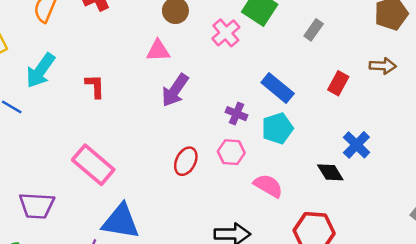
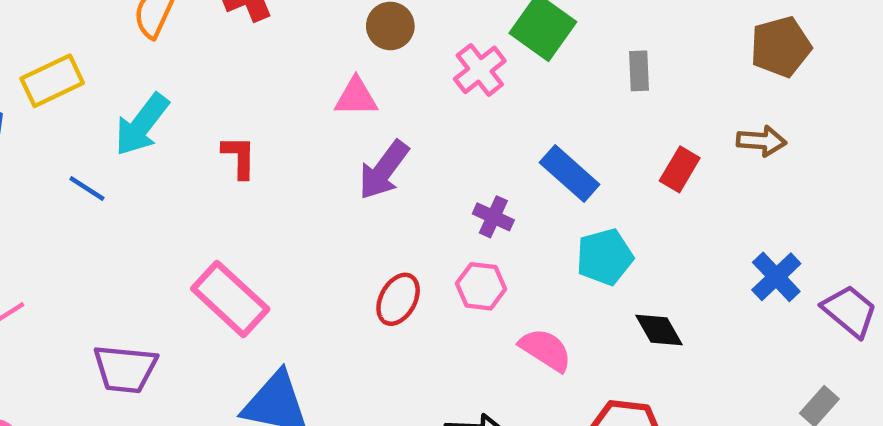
gray rectangle: (314, 30) -> (639, 71), turned -40
cyan pentagon: (277, 128) -> (605, 257), moved
blue cross: (356, 145) -> (776, 277), moved

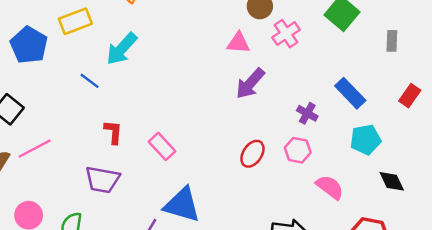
pink cross: (480, 70) -> (286, 34), moved
red L-shape: (239, 157) -> (113, 132), moved
pink rectangle: (230, 299) -> (162, 146), size x0.7

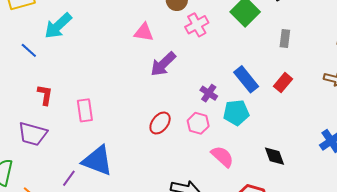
pink triangle: (238, 43) -> (144, 32), moved
red rectangle: (410, 96) -> (283, 83), moved
cyan pentagon: (366, 140) -> (236, 113), moved
pink rectangle: (162, 146) -> (85, 110), turned 30

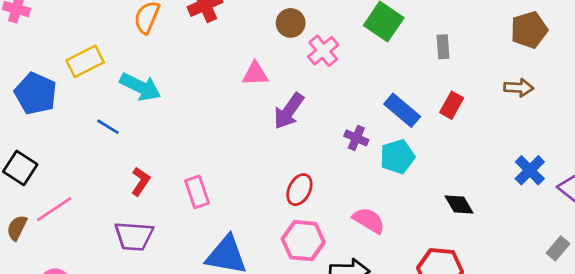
cyan arrow: (58, 26) -> (140, 87), turned -100
red L-shape: (45, 95) -> (141, 181), turned 35
pink hexagon: (198, 123) -> (303, 241), moved, size x1.4
pink semicircle: (222, 157) -> (369, 220), moved

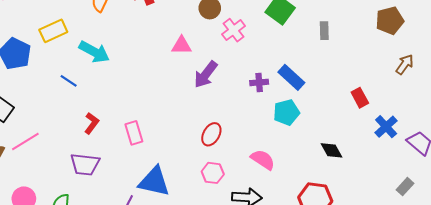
brown arrow: (519, 88) -> (405, 64), moved, turned -60
red rectangle: (452, 105) -> (360, 98), moved, turned -60
purple cross: (356, 138) -> (259, 82), moved, turned -30
pink hexagon: (303, 241) -> (213, 173), size x0.7

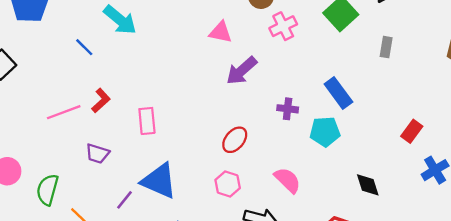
purple cross: (259, 82) -> (288, 109), moved
red rectangle: (360, 98) -> (412, 131), turned 54
pink line: (25, 142) -> (64, 112), moved
purple trapezoid: (85, 164) -> (97, 154), moved, size x0.7

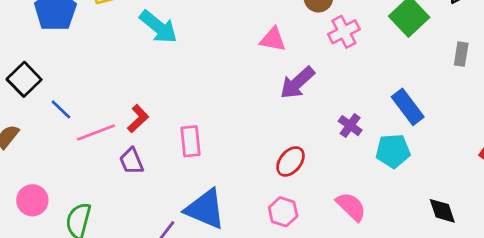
blue line: (84, 47) -> (61, 109), moved
purple cross: (288, 109) -> (350, 126), turned 30
purple trapezoid: (97, 154) -> (131, 161), moved, turned 50

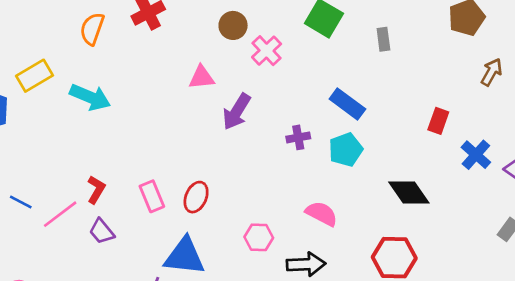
purple cross: (350, 126) -> (298, 137), turned -30
red ellipse: (290, 161) -> (196, 197), moved
black diamond: (442, 211) -> (409, 193), size x1.4

